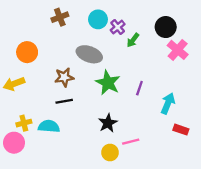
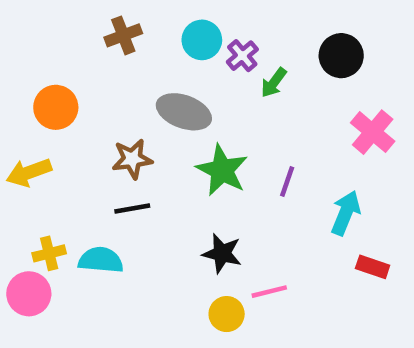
pink cross: (178, 50) -> (373, 132), moved
black star: (108, 123) -> (222, 253), turned -30

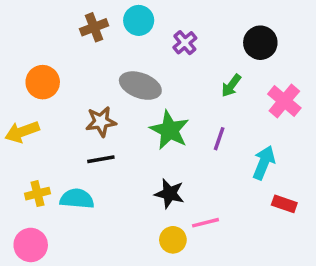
cyan circle: (202, 40) -> (139, 20), moved
green arrow: (274, 83) -> (231, 86), moved
pink circle: (29, 294) -> (31, 245), moved

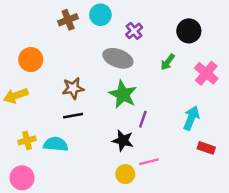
gray ellipse: (140, 86) -> (118, 58), moved
purple line: (219, 139) -> (143, 119), moved

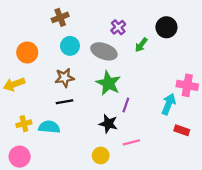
cyan circle: (100, 15) -> (70, 46), moved
green arrow: (168, 62) -> (141, 45), moved
pink cross: (206, 73) -> (187, 85), moved, turned -30
yellow circle: (125, 174) -> (101, 155), moved

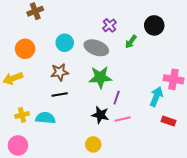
brown cross: (60, 17) -> (35, 11), moved
green star: (108, 83) -> (100, 77), turned -30
pink line: (131, 142) -> (123, 119), moved

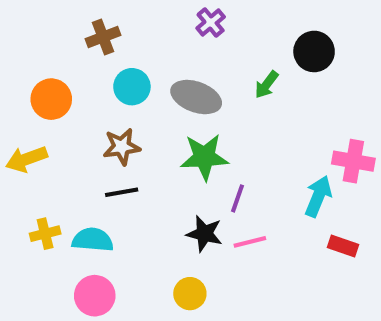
brown cross: (35, 11) -> (103, 37), moved
purple cross: (109, 25) -> (211, 23), moved
pink circle: (18, 145) -> (95, 296), moved

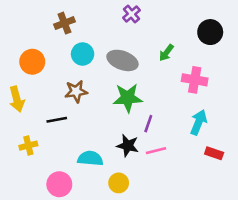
black circle: (314, 51) -> (210, 32), moved
yellow arrow: (26, 159) -> (17, 99), turned -85
pink cross: (353, 161) -> (195, 80), moved
black line: (122, 192) -> (57, 120), moved
cyan semicircle: (93, 240) -> (90, 158), moved

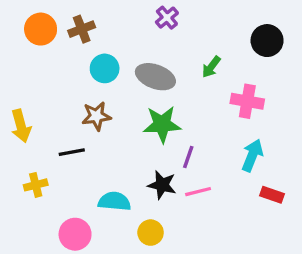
orange circle: (32, 62) -> (41, 29), moved

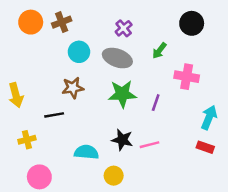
purple cross: (167, 18) -> (124, 28), moved
black circle: (267, 41) -> (192, 23), moved
cyan arrow: (252, 155) -> (209, 117), moved
purple line: (188, 157) -> (156, 103), moved
pink circle: (75, 234) -> (39, 177), moved

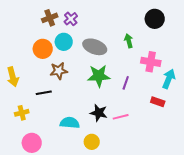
orange circle: (31, 22) -> (43, 49), moved
purple cross: (124, 28) -> (71, 19), moved
green arrow: (159, 51) -> (129, 41), turned 128
cyan arrow: (209, 117) -> (169, 79), moved
red rectangle: (205, 147) -> (158, 102), moved

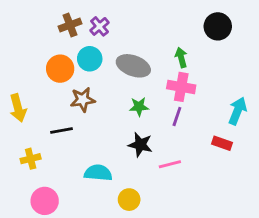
pink cross: (151, 62) -> (181, 87), moved
green star: (99, 76) -> (139, 107), size x0.6
black star: (99, 113) -> (140, 145), moved

